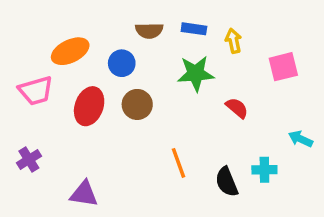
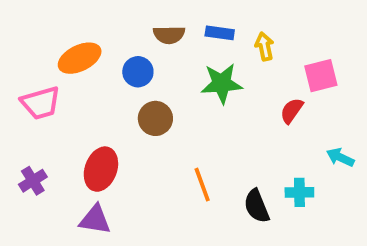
red ellipse: (89, 106) -> (101, 169), moved
red semicircle: (237, 108) -> (292, 111), moved, turned -95

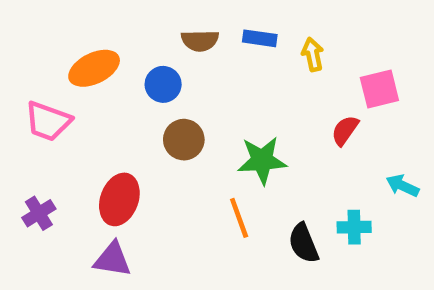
green star: (222, 83) -> (262, 160), moved
pink trapezoid: (41, 103) -> (48, 121), turned 36

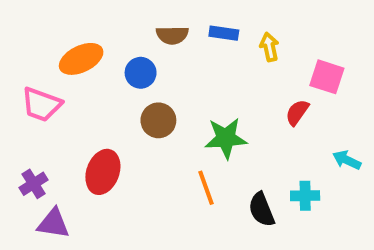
pink square: (379, 89) -> (327, 77), turned 32
purple triangle: (112, 259) -> (53, 223), moved

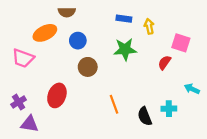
brown semicircle: (172, 35) -> (67, 12), moved
green star: (226, 138) -> (125, 49), moved

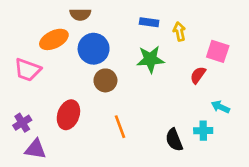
blue circle: (78, 41) -> (94, 49), size x1.5
cyan arrow: (192, 89) -> (220, 107), moved
orange line: (114, 104) -> (120, 127), moved

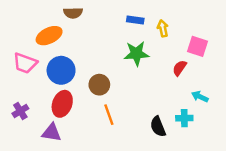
blue circle: (94, 49) -> (61, 70), moved
brown circle: (105, 80) -> (99, 85), moved
purple triangle: (35, 149) -> (51, 133), moved

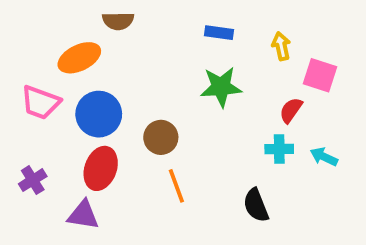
yellow arrow: (163, 28) -> (281, 46), moved
cyan cross: (184, 118) -> (279, 149), moved

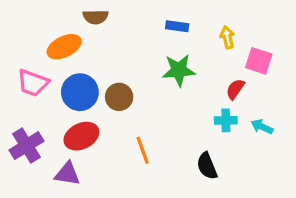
brown circle: (161, 137) -> (119, 97), moved
red ellipse: (101, 168) -> (81, 136), turned 44
purple cross: (33, 180) -> (27, 146), size x1.5

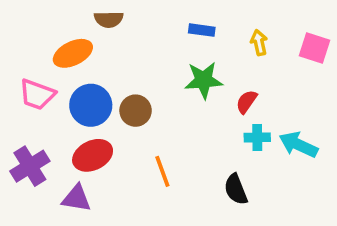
pink square: (259, 61) -> (315, 48), moved
red semicircle: (235, 89) -> (247, 102), moved
cyan arrow: (262, 127) -> (298, 145), size x1.5

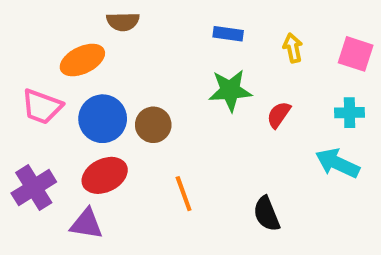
cyan cross: (257, 137) -> (350, 113), moved

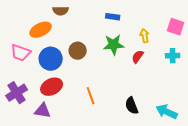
yellow arrow: (293, 48) -> (145, 36), moved
brown circle: (153, 125) -> (78, 51), moved
cyan arrow: (337, 163) -> (167, 112), moved

